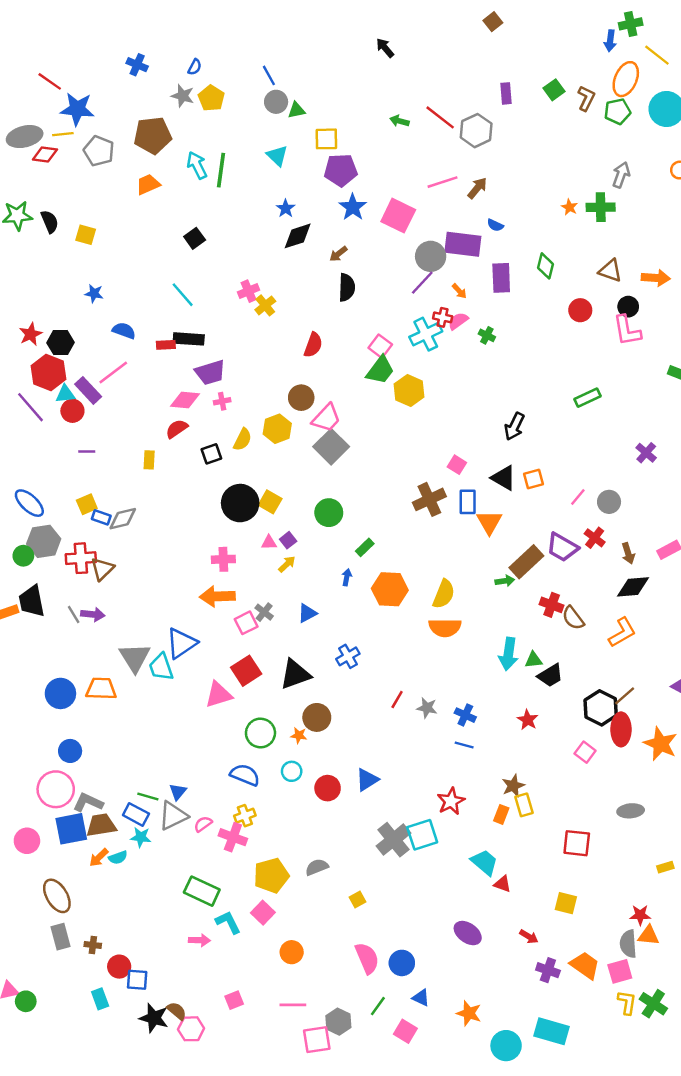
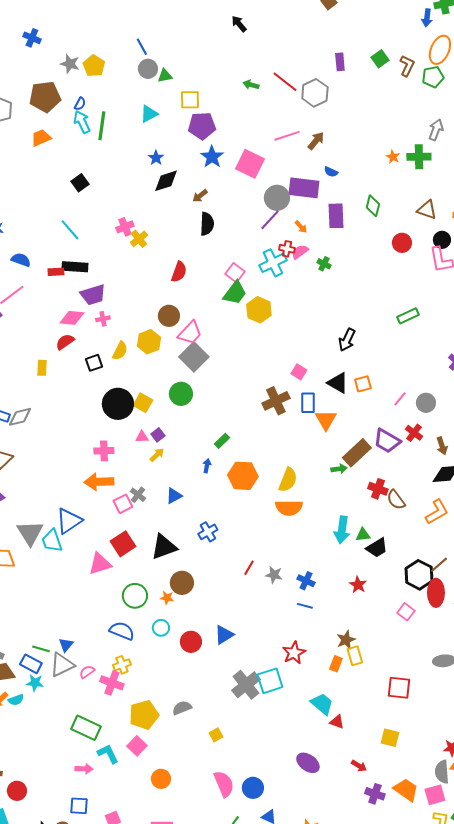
blue semicircle: (195, 67) -> (80, 104), moved
cyan triangle: (277, 156) -> (149, 114), turned 48
green circle: (329, 513) -> (181, 394), moved
blue square: (137, 980) -> (79, 806), moved

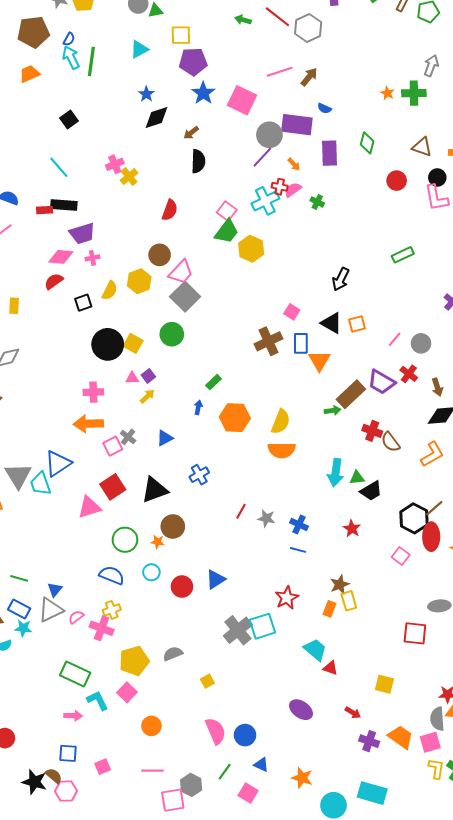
yellow rectangle: (42, 368) -> (14, 306), moved
green line: (41, 649) -> (19, 578), moved
red square: (399, 688) -> (415, 633), moved

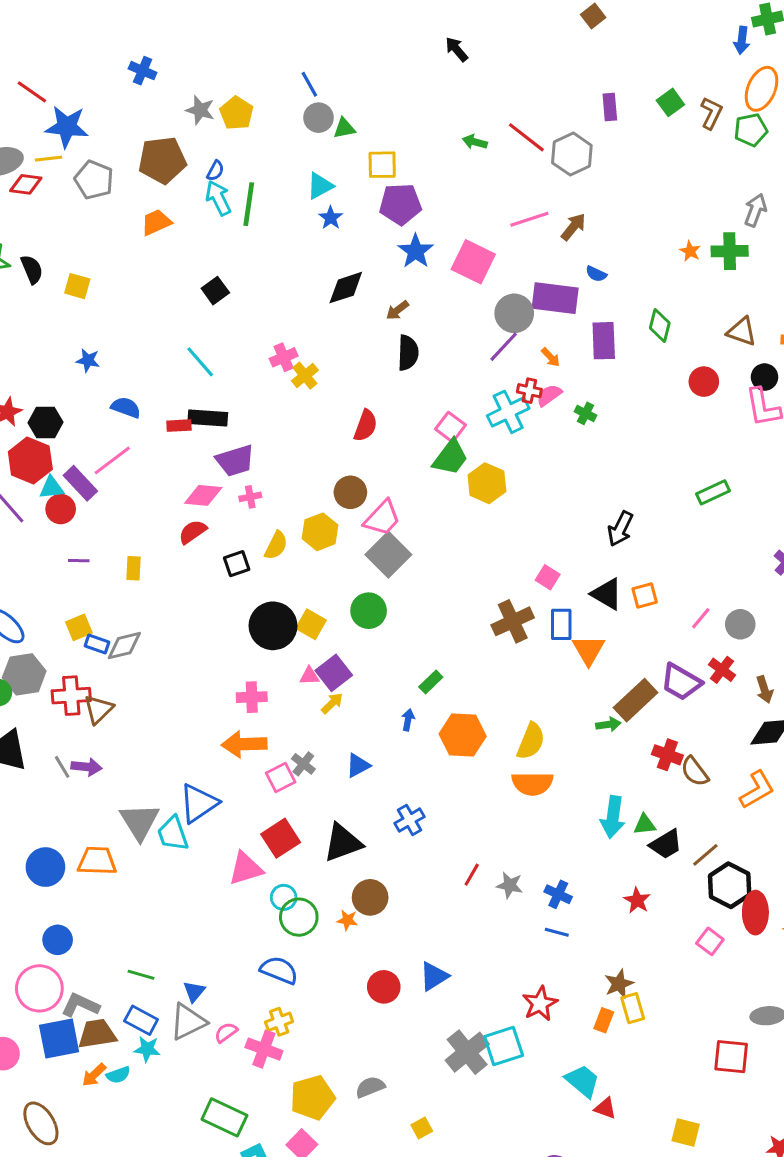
blue star: (146, 94) -> (331, 218), moved
purple square: (148, 376) -> (334, 673), size x1.6
brown line: (434, 508) -> (705, 855), moved
cyan circle: (151, 572) -> (284, 897), moved

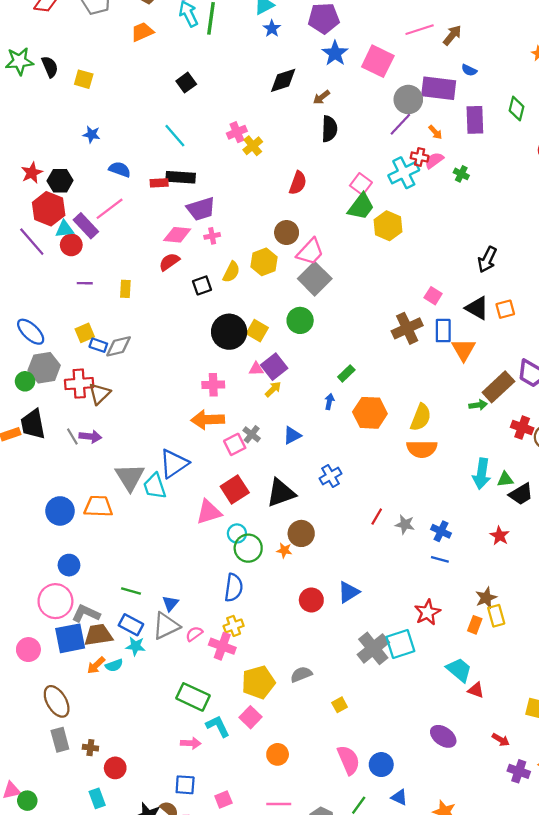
blue semicircle: (279, 970) -> (234, 588), turned 76

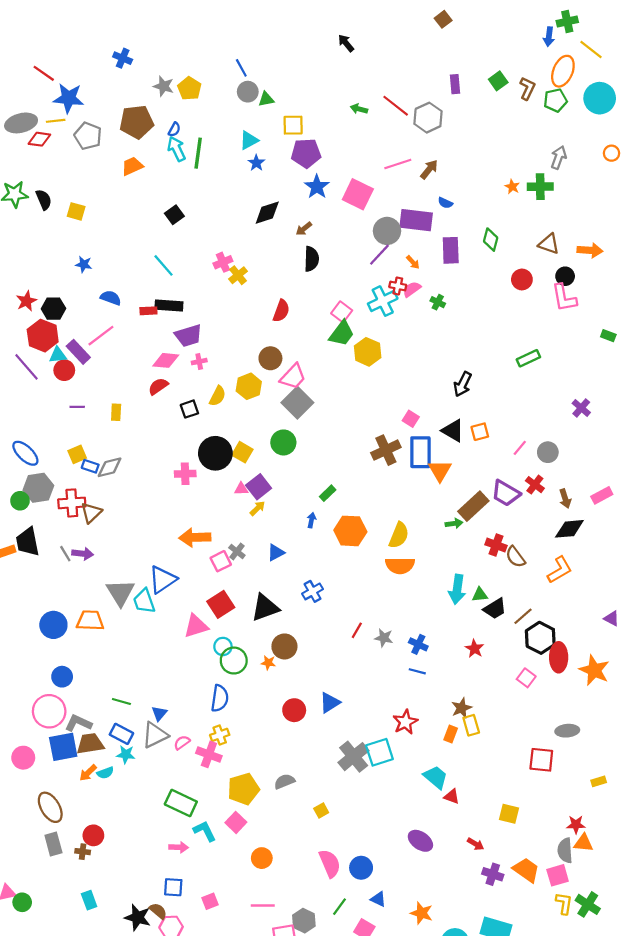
blue rectangle: (443, 331) -> (420, 452), size x1.4
pink cross: (213, 385) -> (185, 474), moved
red circle: (115, 768) -> (93, 835), moved

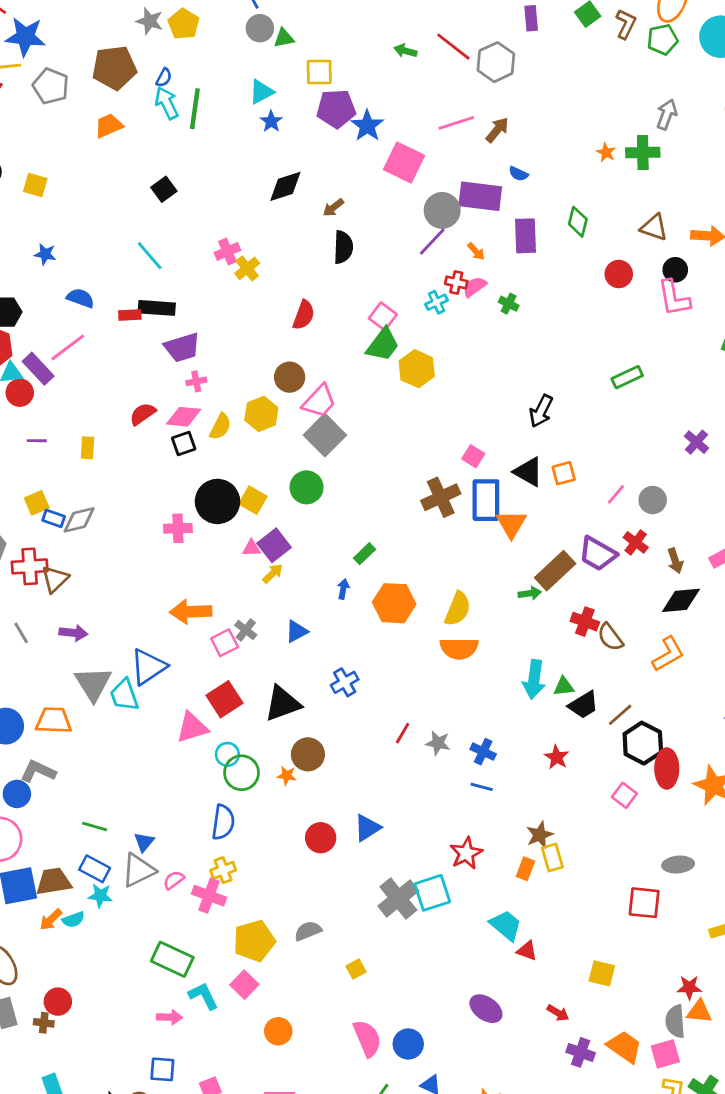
blue star: (317, 187) -> (367, 126), moved
cyan cross: (383, 301) -> (436, 302), size x0.6
pink diamond: (166, 360) -> (184, 417), moved
purple arrow: (83, 554) -> (73, 633), moved
gray L-shape: (78, 723) -> (38, 771), moved

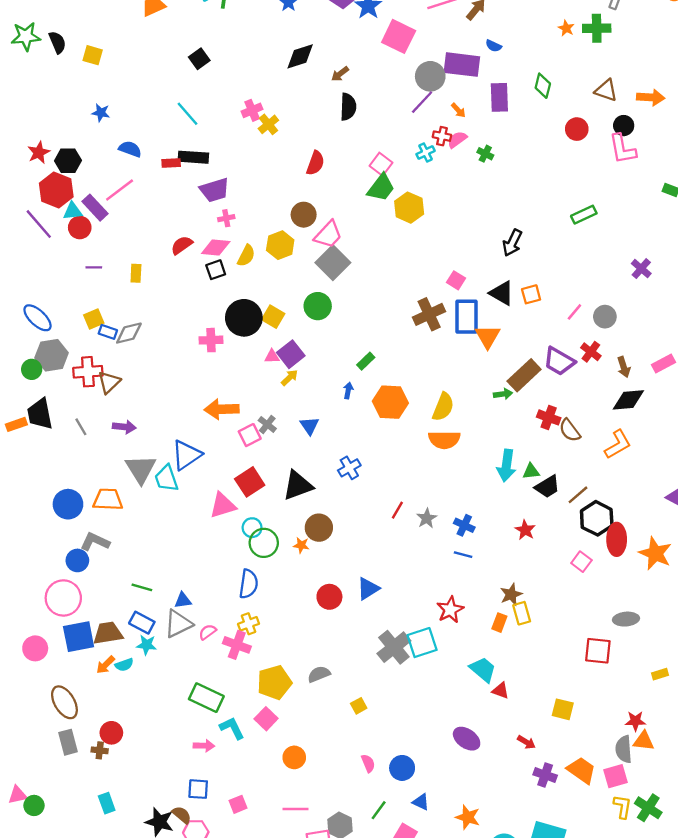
blue triangle: (297, 631) -> (309, 426), turned -36
gray star: (438, 743) -> (427, 518), turned 30
blue triangle: (144, 842) -> (183, 600), turned 42
pink semicircle: (367, 1038) -> (368, 763), size x0.6

